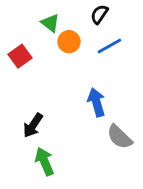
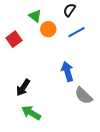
green arrow: (45, 161) -> (31, 113), turned -36

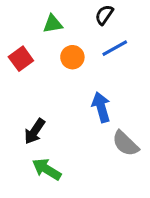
green triangle: (35, 16) -> (53, 24), turned -48
orange circle: (48, 29) -> (72, 57), moved

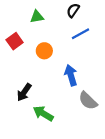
orange circle: (72, 57) -> (44, 51), moved
green arrow: (47, 169) -> (43, 113), moved

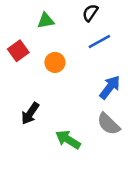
blue arrow: (71, 75) -> (110, 87), moved, turned 54
green arrow: (43, 113) -> (68, 140), moved

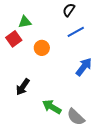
green triangle: (46, 21) -> (25, 22), moved
gray semicircle: (109, 124) -> (76, 117), moved

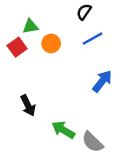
orange circle: (42, 48) -> (51, 43), moved
black arrow: (23, 87) -> (28, 106), turned -60

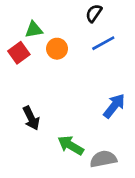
blue arrow: (102, 81) -> (114, 106), moved
gray semicircle: (92, 142) -> (103, 159), turned 125

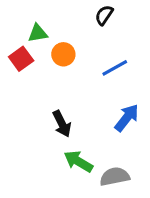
blue line: (103, 43) -> (115, 68), moved
black arrow: (31, 118) -> (62, 124), moved

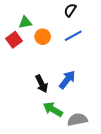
blue line: (115, 68) -> (73, 36), moved
blue arrow: (127, 118) -> (67, 80), moved

